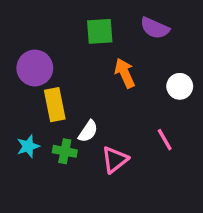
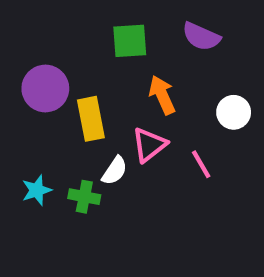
yellow rectangle: (55, 105) -> (91, 119), moved
pink line: (165, 140) -> (201, 164), moved
pink triangle: (115, 160) -> (149, 145), moved

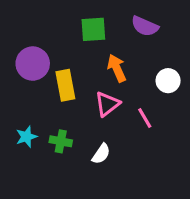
white semicircle: (115, 171) -> (101, 154), moved

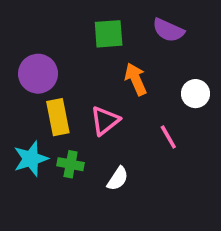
yellow rectangle: (65, 85) -> (58, 117), moved
pink triangle: (107, 104) -> (105, 121), moved
cyan star: (26, 137) -> (31, 159), size x1.4

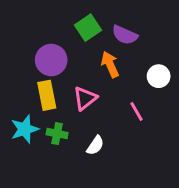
purple semicircle: (168, 30) -> (125, 35), moved
green square: (109, 34) -> (88, 28), turned -30
purple circle: (38, 74) -> (51, 60), moved

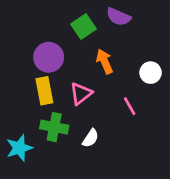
purple semicircle: (125, 35) -> (118, 17), moved
cyan star: (25, 129) -> (19, 148), moved
green cross: (57, 134) -> (54, 127), size x1.4

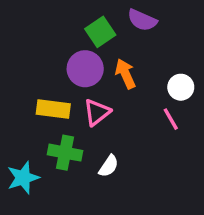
purple circle: (49, 57) -> (85, 69), moved
yellow rectangle: (44, 91) -> (53, 109), turned -72
pink line: (130, 106) -> (171, 119), moved

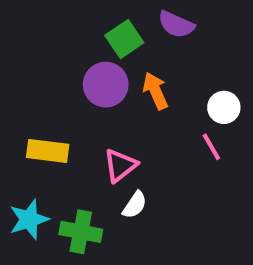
yellow rectangle: (53, 109) -> (48, 151), moved
pink triangle: (97, 112) -> (120, 165), moved
green cross: (65, 153) -> (81, 232), moved

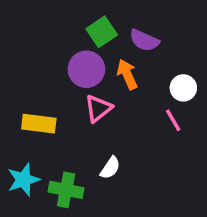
purple semicircle: (176, 24) -> (144, 40), moved
pink triangle: (120, 165) -> (98, 108), moved

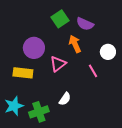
purple circle: (86, 69) -> (34, 48), moved
pink line: (173, 120) -> (93, 71), moved
green cross: (66, 190) -> (39, 112), turned -30

